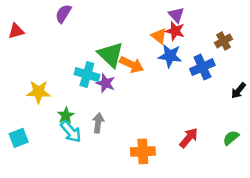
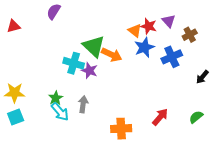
purple triangle: (176, 15) -> (169, 21), moved
blue star: (170, 56) -> (144, 47), turned -30
yellow star: (38, 92) -> (15, 93), moved

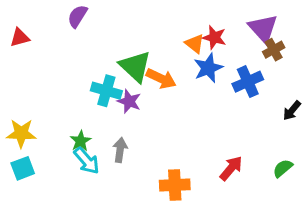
purple triangle: (169, 21) -> (263, 28), moved, size x1.5

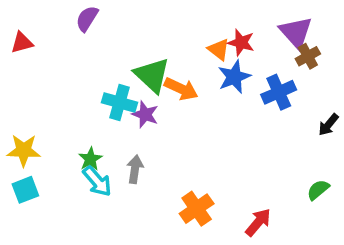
red arrow: (231, 168) -> (258, 222), moved
orange cross: (175, 185) -> (197, 209), turned -32

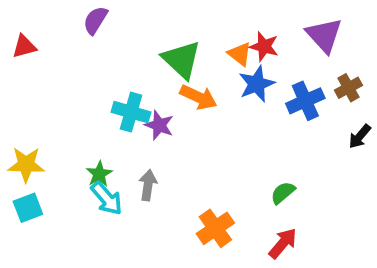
brown cross: (308, 56) -> (348, 88), moved
green triangle: (152, 75) -> (182, 60), moved
green semicircle: (318, 190) -> (283, 193), moved

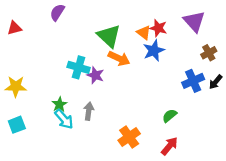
blue cross: (305, 101) -> (193, 81), moved
yellow star: (26, 165) -> (16, 86), moved

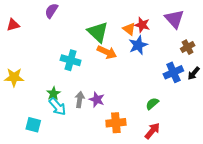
purple star: (95, 75) -> (97, 100), moved
cyan square: (17, 125) -> (33, 125), moved, turned 35
orange cross: (129, 137) -> (116, 123), turned 30

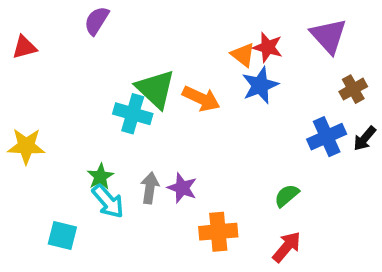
green triangle: (98, 32) -> (156, 89), moved

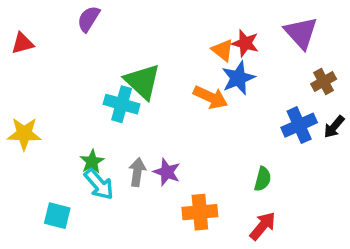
orange arrow: (201, 99) -> (210, 97), moved
green semicircle: (287, 196) -> (263, 179), turned 145

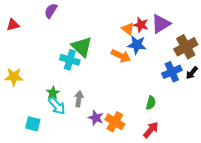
purple triangle: (301, 33) -> (161, 24), moved, turned 40
blue star: (238, 78) -> (137, 45), turned 30
brown cross: (324, 82) -> (186, 47), size x1.6
purple star: (167, 172) -> (96, 118), moved
orange cross: (200, 212) -> (115, 122), turned 36

